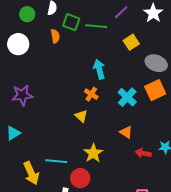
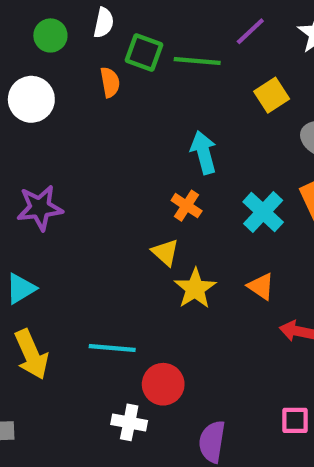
yellow star: (93, 153) -> (195, 289), moved
yellow arrow: (31, 173) -> (31, 354), moved

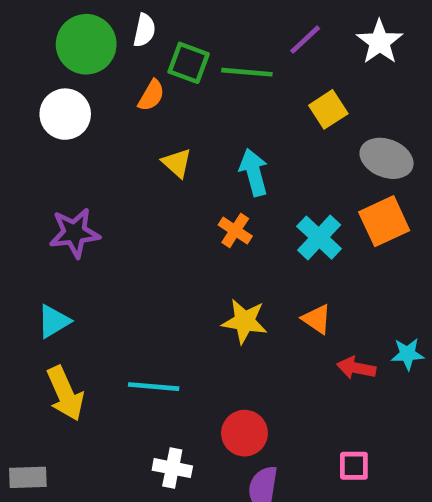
green circle: (50, 35) -> (86, 44), size x1.6
orange semicircle: (110, 82) -> (151, 95), turned 40
yellow triangle: (165, 252) -> (177, 163), moved
yellow star: (195, 289) -> (245, 321), turned -30
red circle: (163, 384) -> (245, 433), moved

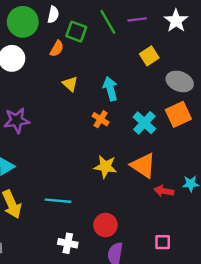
purple line: (305, 40) -> (137, 19), turned 36
green line: (247, 72) -> (108, 22), moved, turned 55
orange triangle: (317, 319) -> (143, 165), size x1.6

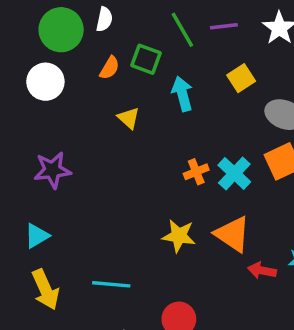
green square: (76, 32) -> (146, 59), moved
cyan arrow: (110, 89) -> (182, 94), moved
orange cross: (101, 119) -> (196, 172), moved, turned 35

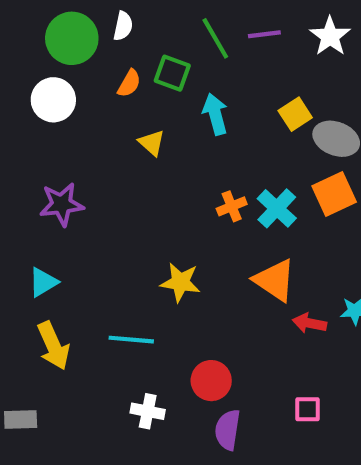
yellow square: (241, 78) -> (295, 114), moved
yellow star: (179, 236) -> (180, 282), moved

